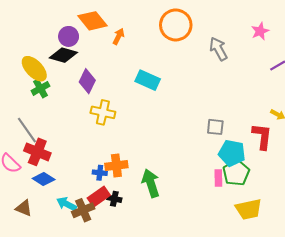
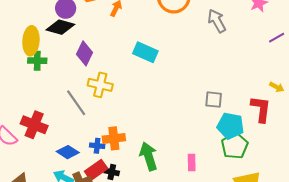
yellow ellipse: (34, 69) -> (31, 41), turned 48
green cross: (40, 88) -> (37, 61), turned 30
gray line: (27, 130) -> (76, 103), moved
pink rectangle: (218, 178) -> (192, 163), moved
blue diamond: (44, 179) -> (68, 152), moved

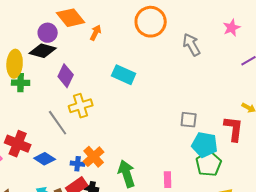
yellow cross: (100, 85) -> (81, 106), turned -30
orange cross: (114, 138) -> (94, 157), turned -35
blue diamond: (68, 152) -> (45, 159), moved

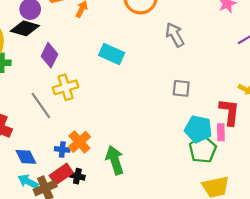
gray arrow: (192, 45) -> (175, 35), moved
gray square: (189, 120) -> (181, 88), moved
blue diamond: (45, 159) -> (26, 157), moved, turned 30
pink rectangle: (168, 180) -> (221, 132), moved

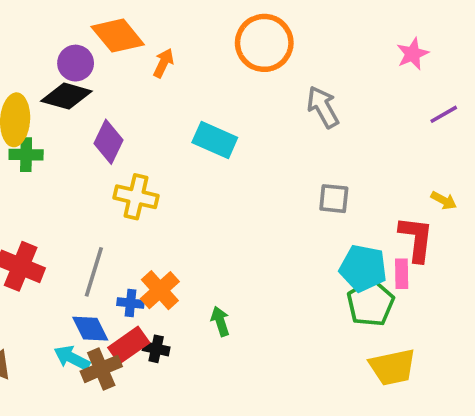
yellow cross: (66, 87) -> (136, 197), turned 30
gray line: (41, 106) -> (94, 272), moved, turned 52
blue diamond: (26, 157) -> (90, 329), moved
green arrow: (115, 160) -> (220, 321), size x0.6

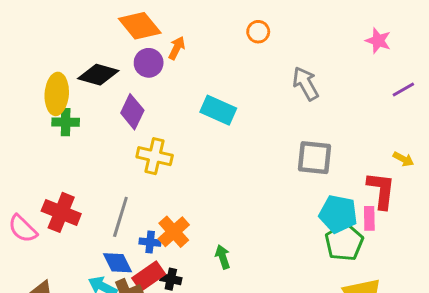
orange circle: (264, 43) -> (258, 32), size x0.5
pink star: (413, 54) -> (378, 41), turned -30
purple circle: (76, 63) -> (149, 63), moved
gray square: (334, 199) -> (314, 158), size x1.4

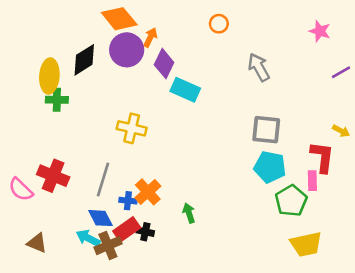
purple circle: (149, 63) -> (127, 50), size x1.4
black diamond: (98, 75) -> (84, 60), turned -48
purple diamond: (132, 112) -> (164, 64), moved
cyan pentagon: (338, 214) -> (270, 167), moved

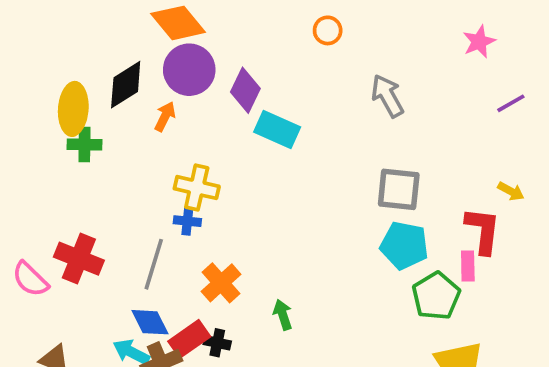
pink star: (320, 31) -> (479, 42), turned 30
orange arrow: (150, 37) -> (165, 116), moved
blue cross: (128, 201) -> (187, 221), moved

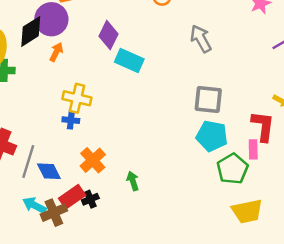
purple circle: (189, 70) -> (51, 19), moved
gray line: (154, 264) -> (28, 161), moved
blue diamond: (150, 322) -> (49, 171), moved
black cross: (217, 343) -> (90, 199), turned -35

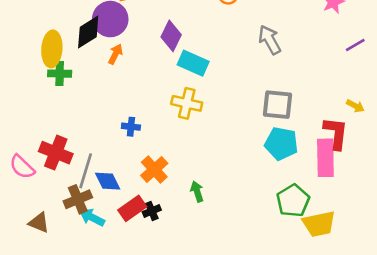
yellow cross: (77, 98) -> (187, 103), moved
pink rectangle: (253, 149) -> (325, 158), size x1.8
green pentagon: (233, 169) -> (293, 201), moved
brown cross: (54, 213) -> (78, 199), moved

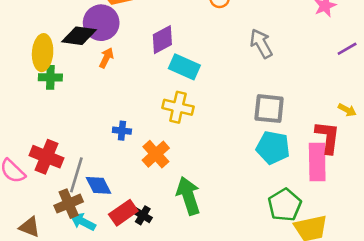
black diamond: (88, 32) -> (79, 36), turned 40
purple diamond: (171, 36) -> (162, 40), turned 36
orange cross: (154, 169) -> (156, 154), moved
green arrow: (197, 192) -> (188, 196), size x1.8
black cross: (152, 211) -> (143, 215), turned -36

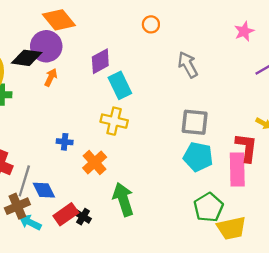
cyan rectangle: (184, 67) -> (120, 85), turned 40

